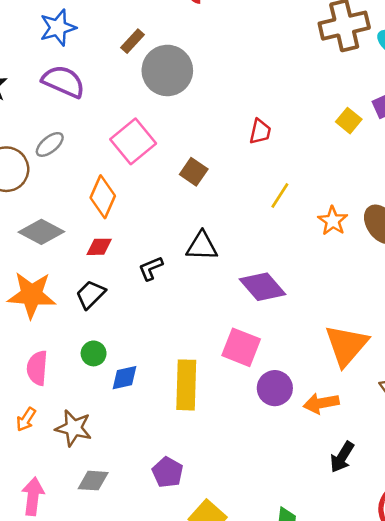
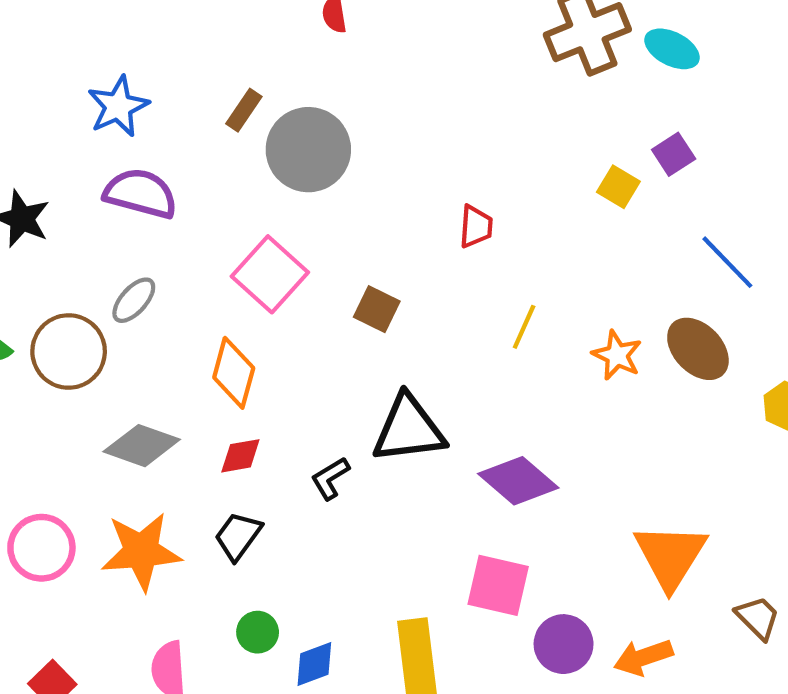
black triangle: (202, 246) -> (409, 429), size x1.4

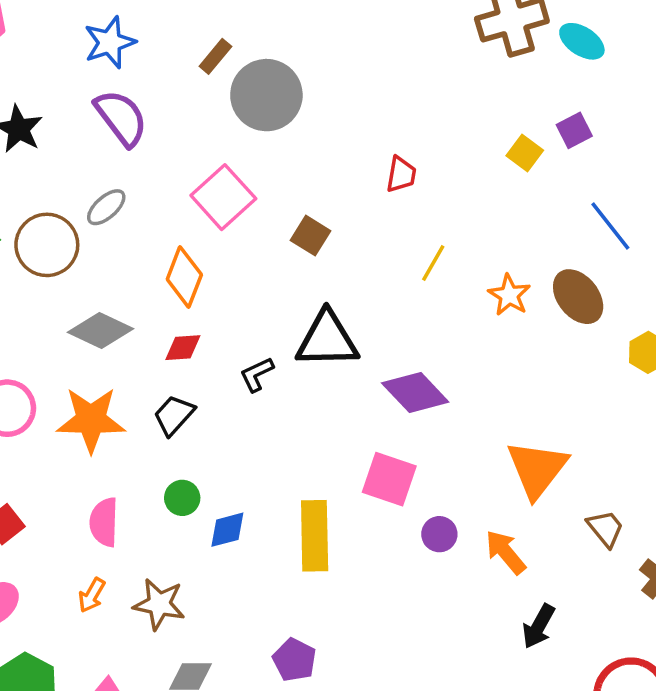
purple semicircle: (141, 193) -> (121, 118), turned 32
purple circle: (564, 644) -> (439, 534), size x0.7
orange arrow: (643, 657) -> (506, 552), turned 63

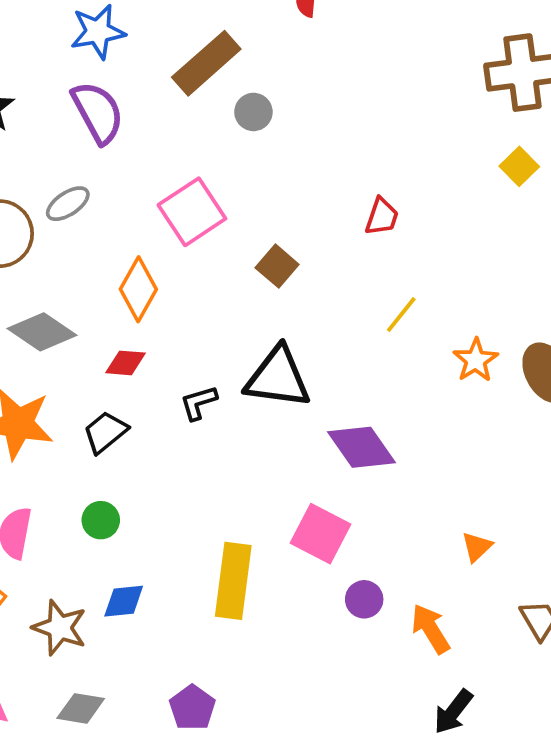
brown rectangle: (215, 56) -> (206, 63), size x1.8
gray circle: (266, 95) -> (253, 112), size x0.5
yellow square: (525, 153) -> (519, 166), moved
orange triangle: (537, 469) -> (477, 547), size x0.5
blue diamond: (227, 530) -> (124, 601), moved

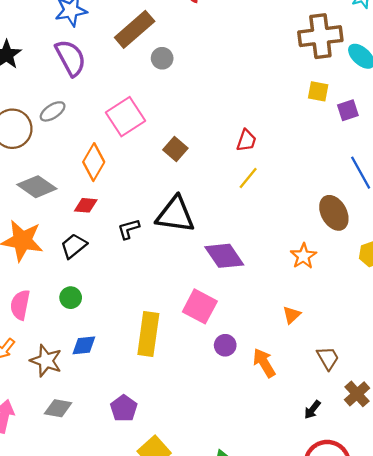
yellow square: (519, 166) -> (318, 91), turned -35
red trapezoid: (382, 217) -> (246, 140), moved
orange star: (476, 360) -> (303, 256), moved
black arrow: (453, 712) -> (312, 410), moved, size x0.7

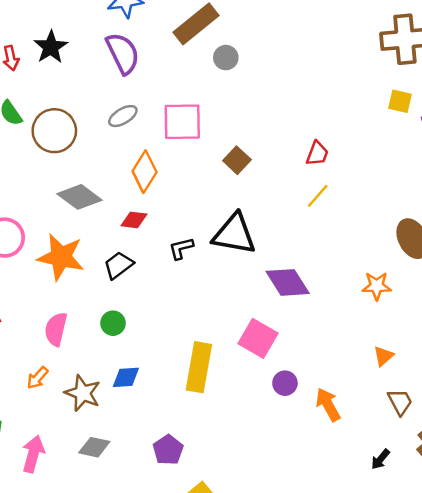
gray ellipse: (53, 111) -> (123, 116), moved
pink square: (126, 117) -> (182, 122), turned 30
orange star: (303, 256) -> (377, 286), turned 30
orange triangle: (292, 315) -> (383, 356), moved

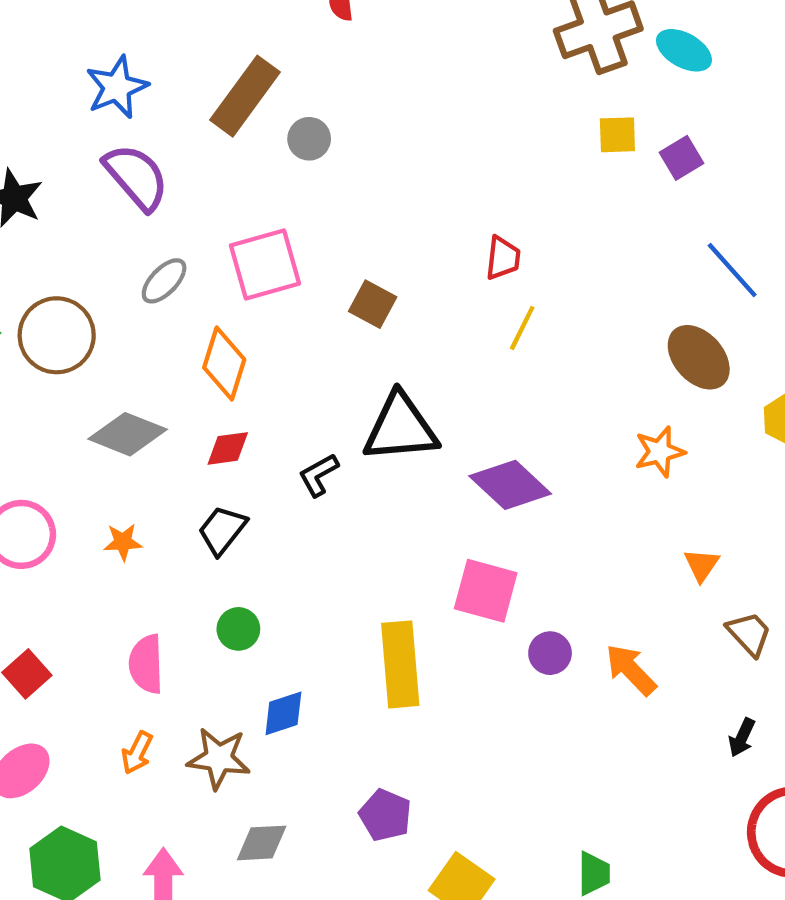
orange star: (61, 257) -> (123, 542), size x0.5

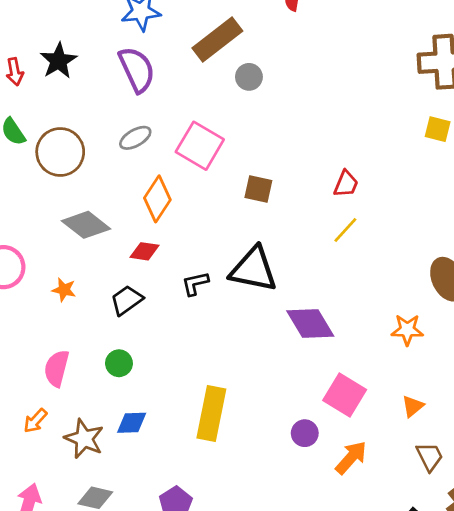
pink square: (265, 264) -> (200, 146), turned 30
brown square: (373, 304) -> (258, 189), turned -32
pink square: (486, 591) -> (345, 395), moved
orange arrow: (631, 670) -> (351, 458), turned 69

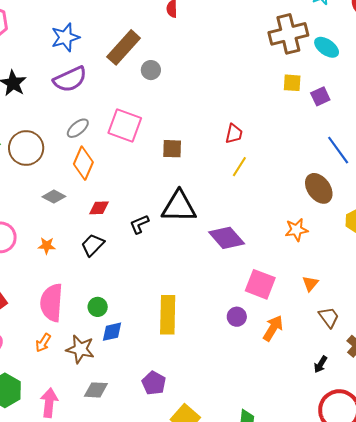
purple semicircle: (137, 70) -> (70, 79), turned 100
orange diamond: (157, 199) -> (83, 163), moved
gray diamond: (86, 225) -> (54, 197), size x0.7
green circle: (119, 363) -> (98, 307), moved
pink semicircle: (57, 368) -> (52, 303), size x1.4

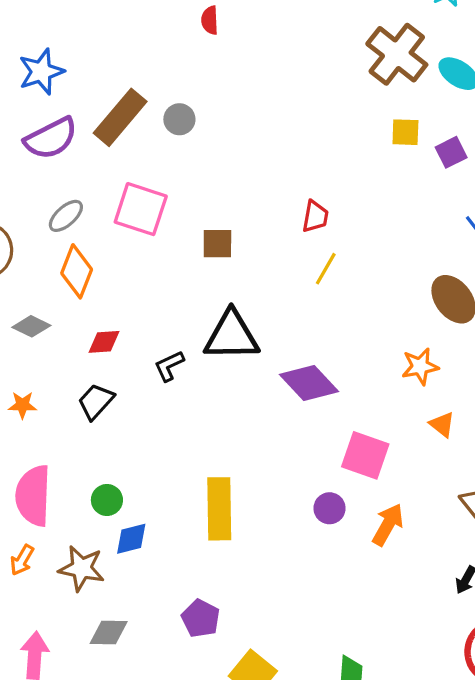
brown cross: (288, 34) -> (397, 54), turned -36
brown rectangle: (124, 47) -> (120, 117), moved
orange triangle: (310, 284) -> (442, 424), moved, turned -30

